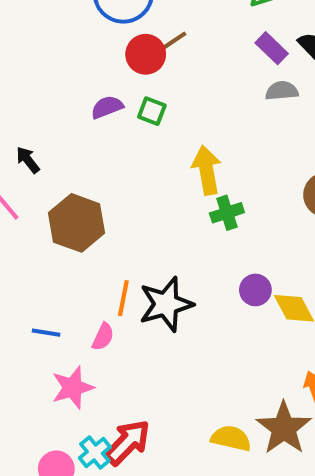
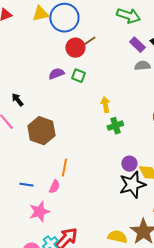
yellow arrow: (207, 170) -> (105, 105), size x0.7
black star: (166, 304) -> (132, 185), moved

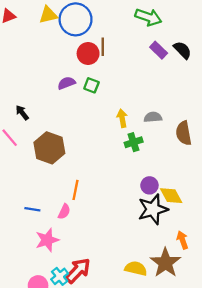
brown line: (88, 42) -> (103, 47), turned -56
gray semicircle: (142, 66) -> (153, 117), moved

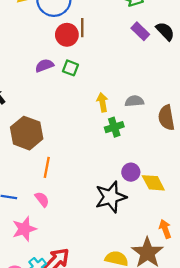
orange line: (76, 190) -> (47, 167), moved
black star: (153, 209) -> (111, 197), moved
pink semicircle: (64, 212) -> (42, 199), turned -63

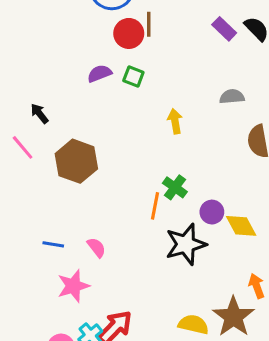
gray semicircle: (134, 101) -> (232, 97), moved
green cross: (114, 127) -> (175, 187), moved, turned -36
orange line: (47, 167) -> (155, 206), moved

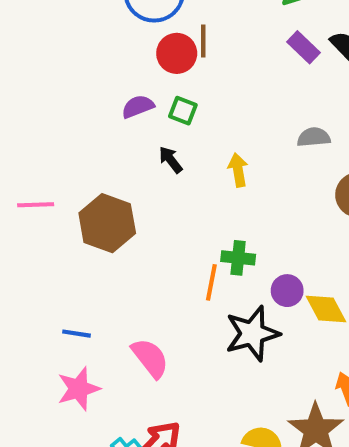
black arrow: (39, 114) -> (171, 160), moved
pink line: (23, 147) -> (36, 205), turned -52
green cross: (175, 187) -> (238, 258), turned -30
pink semicircle: (96, 247) -> (150, 358), moved, size x1.5
pink star: (73, 286) -> (79, 389), moved

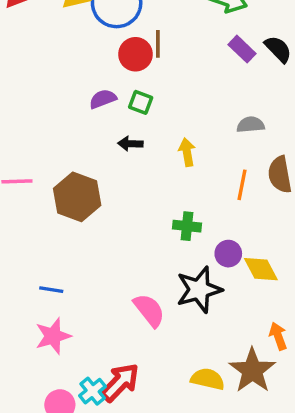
black arrow: (171, 160) -> (130, 144), turned -50
orange line: (211, 282) -> (242, 185), moved
pink semicircle: (150, 358) -> (149, 310), moved

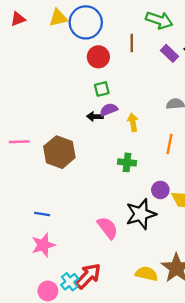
brown line: (158, 44) -> (132, 43), moved
purple semicircle: (103, 99) -> (109, 110), moved
green square: (141, 102) -> (102, 89), turned -35
green cross: (187, 226) -> (127, 162), moved

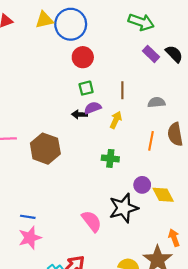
brown line: (132, 43) -> (122, 90), moved
yellow arrow: (133, 122) -> (116, 120), turned 35
blue line: (42, 214) -> (28, 217), moved

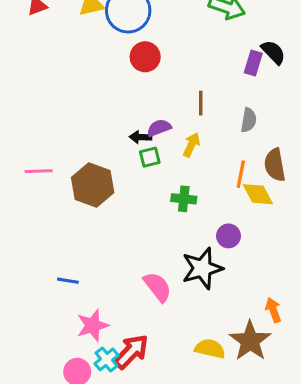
purple rectangle: (151, 54) -> (253, 63), moved, turned 63
green square: (86, 88) -> (150, 157), moved
gray semicircle: (157, 102) -> (249, 120), turned 105
yellow diamond: (163, 195) -> (258, 194), moved
pink star: (30, 238) -> (93, 325), moved

